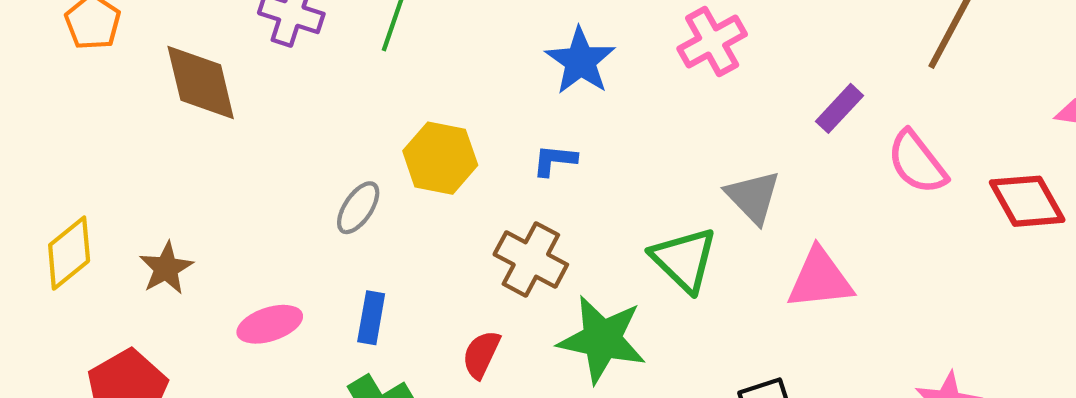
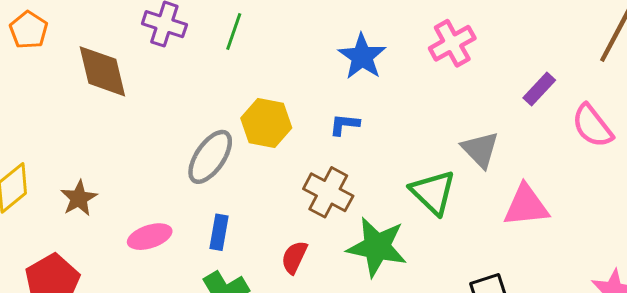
gray ellipse: (358, 208) -> (210, 157), size x1.5

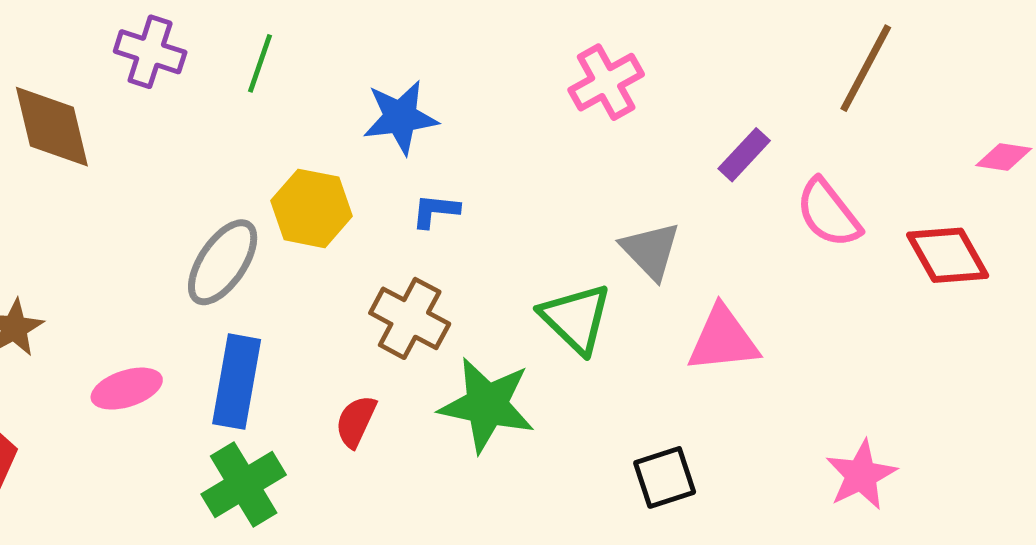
blue star: (362, 57) -> (400, 117), moved, turned 30
blue rectangle: (219, 232) -> (237, 382), size x1.6

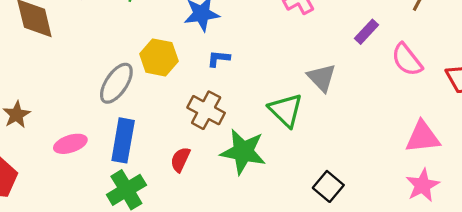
pink triangle: (723, 339) -> (423, 137), moved
black square: (665, 477) -> (328, 186), turned -32

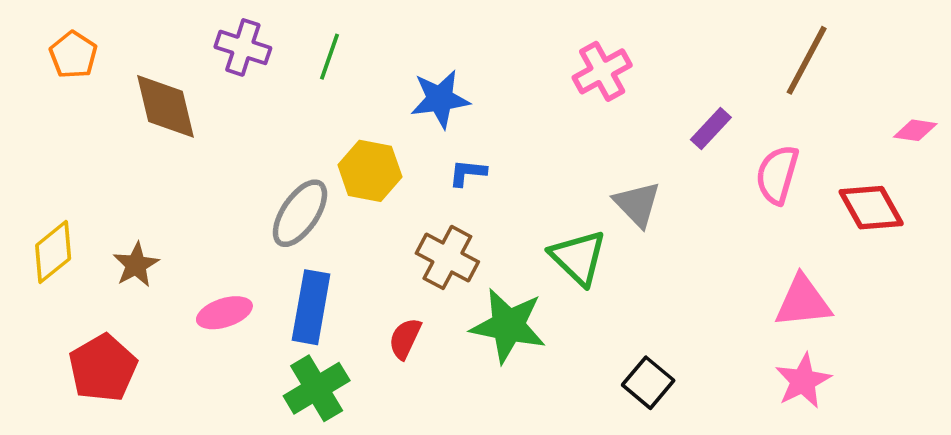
pink semicircle: (407, 60) -> (777, 175), turned 54

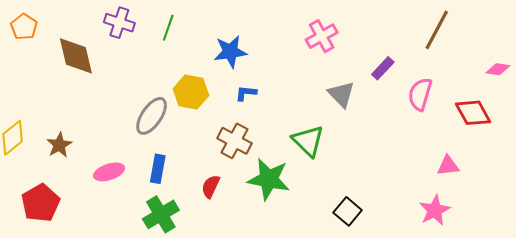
gray triangle: (637, 204) -> (341, 94), moved
pink triangle: (803, 302) -> (448, 166), moved, size x0.7
blue rectangle: (311, 307) -> (158, 169), size x0.7

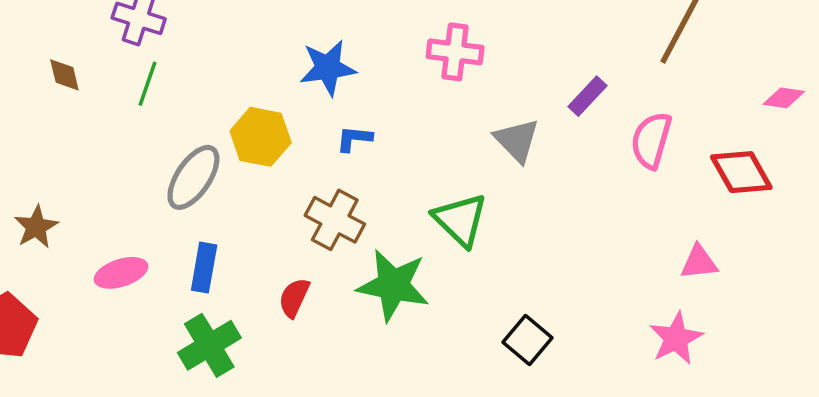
green line: (168, 28) -> (147, 84), moved
pink cross: (322, 36) -> (455, 52), moved, turned 36
brown diamond: (76, 56) -> (64, 75), size x0.5

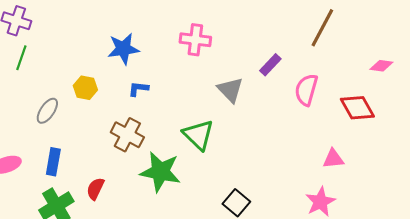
yellow hexagon: (261, 137) -> (85, 88), size x0.7
gray ellipse: (193, 177) -> (47, 111), size x0.7
red semicircle: (294, 298) -> (95, 189), moved

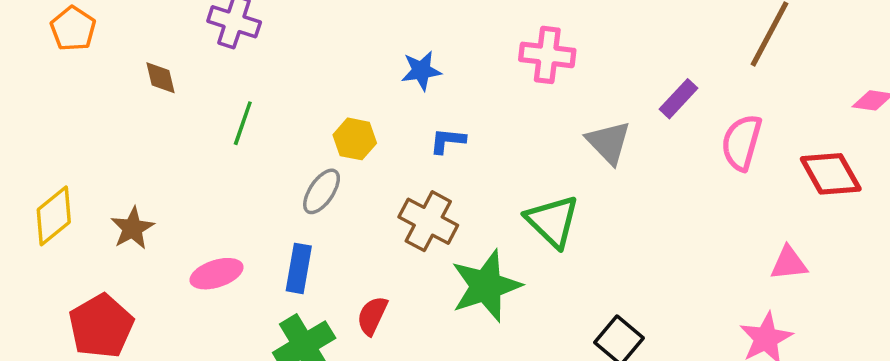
blue star: (123, 49) -> (421, 71), size x0.7
green line: (21, 58) -> (243, 123), moved
gray ellipse: (47, 111) -> (322, 191), moved
green star: (160, 172) -> (486, 286), turned -30

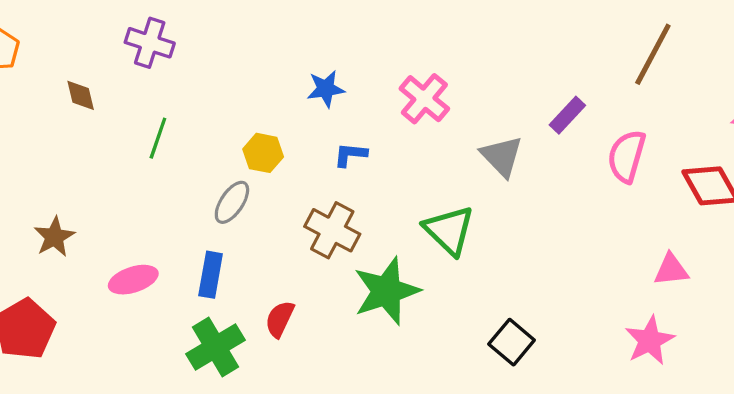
pink cross: (547, 55) -> (424, 99), moved, turned 33

